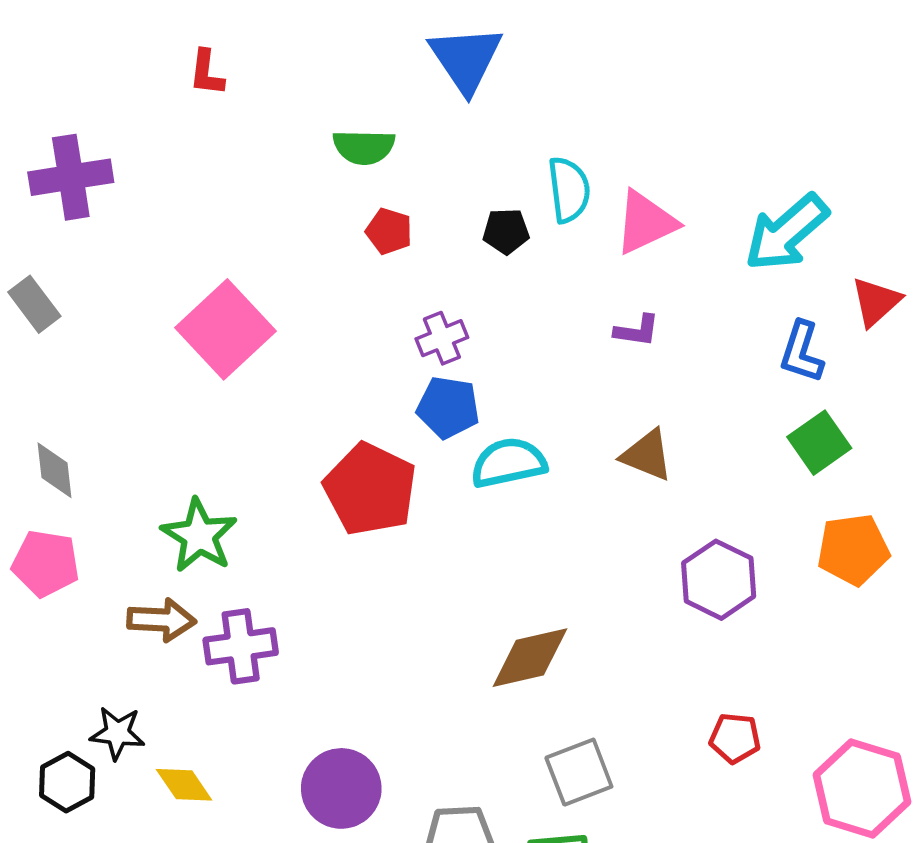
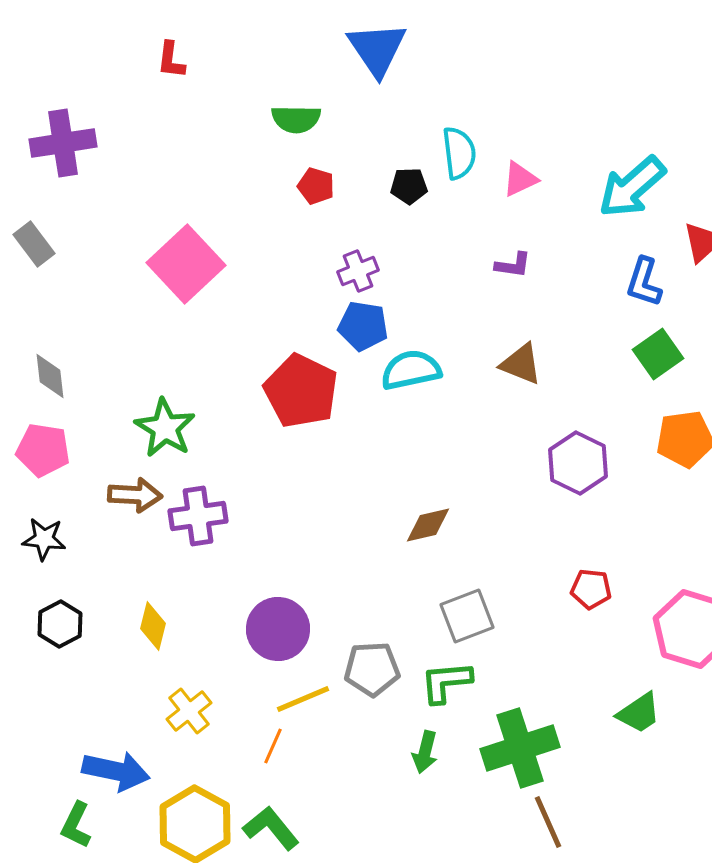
pink triangle: (646, 222) -> (520, 179), size x0.7
brown diamond: (530, 658) -> (428, 525), size x0.7
black star: (117, 733) -> (44, 539), moved
yellow diamond: (184, 785) -> (153, 626), turned 48

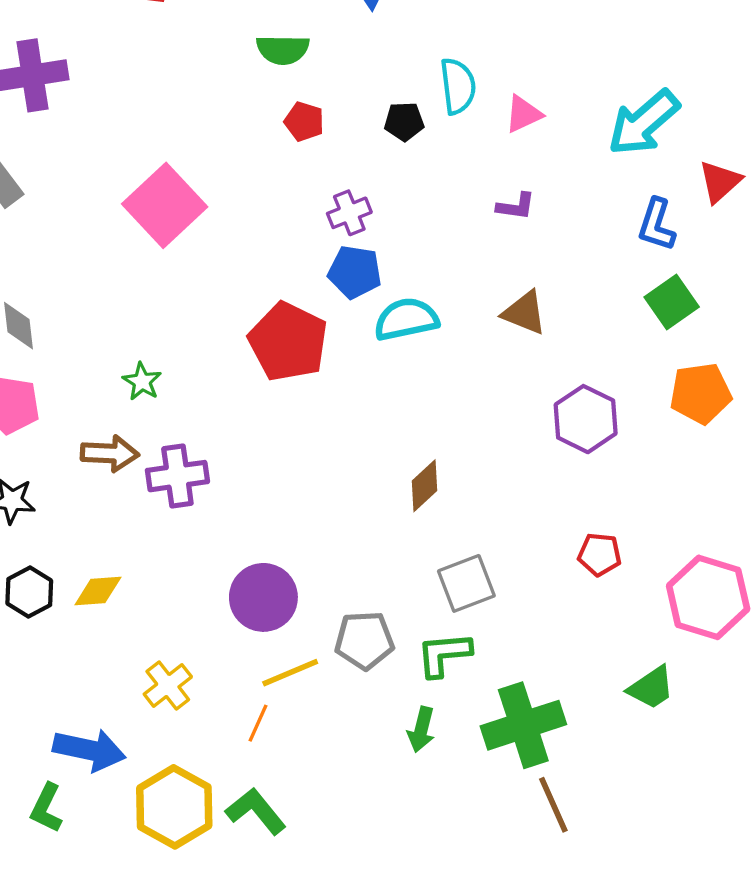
green star: (165, 428) -> (142, 381), size x0.6
brown diamond: (428, 525) -> (425, 486), turned -30
yellow diamond: (153, 626) -> (98, 591), moved, turned 72

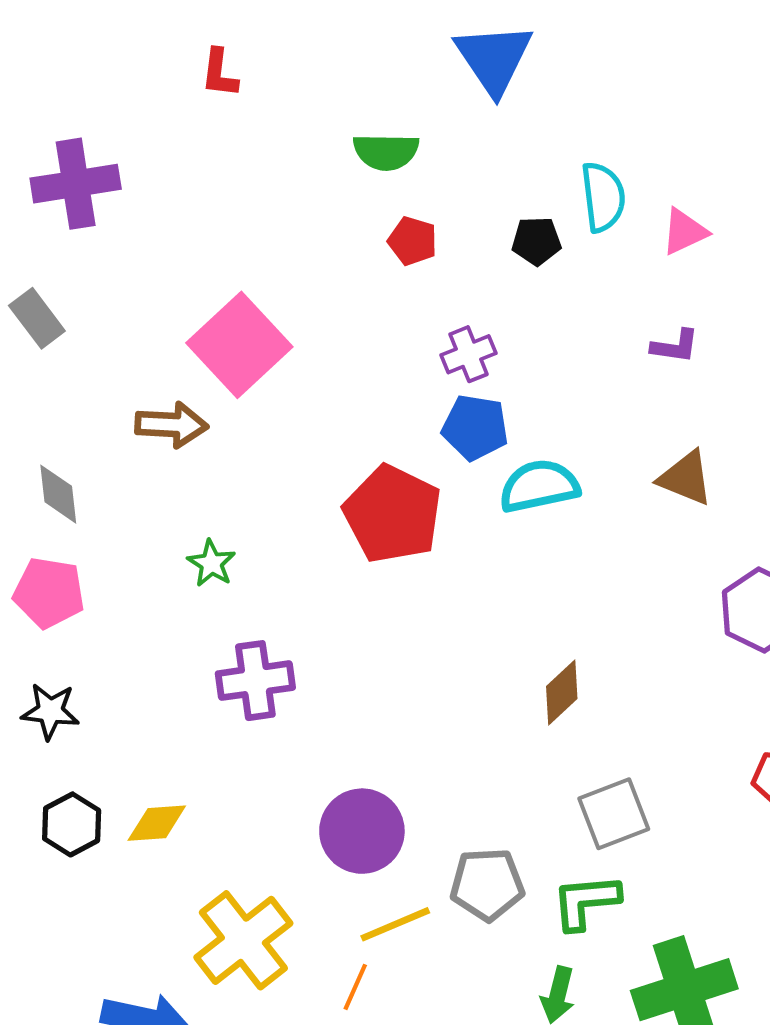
brown arrow: (110, 453) -> (171, 425), moved
yellow cross: (168, 685) -> (243, 940), size x1.6

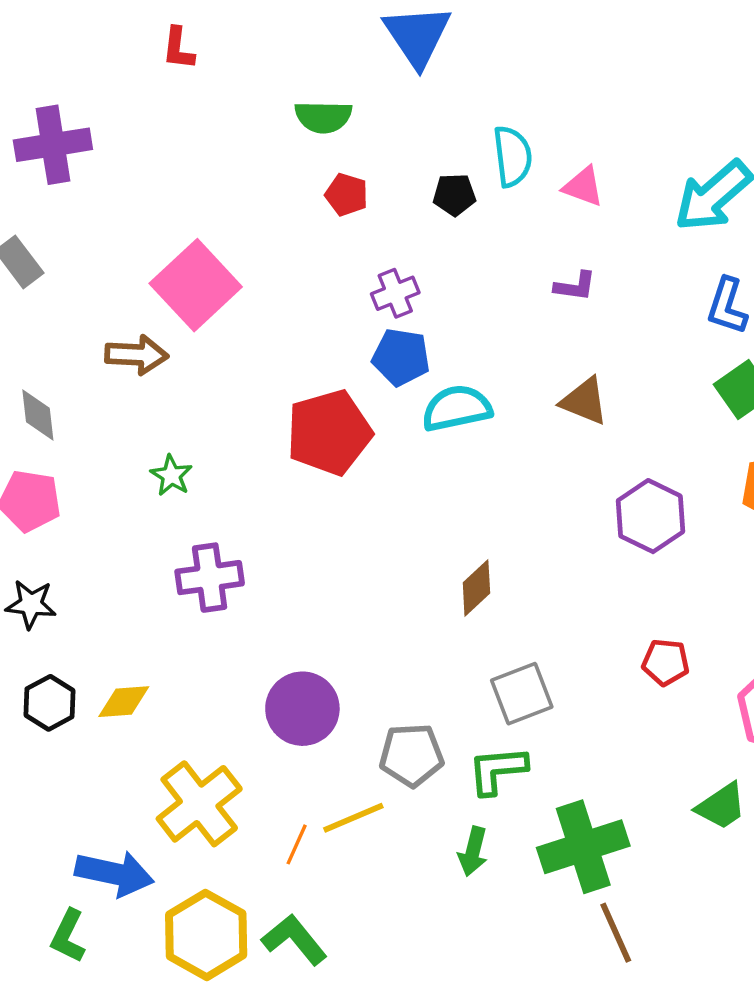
pink triangle: (684, 232) -> (583, 187), turned 45
red pentagon: (393, 514) -> (329, 433), turned 30
yellow line: (395, 924) -> (353, 818), moved

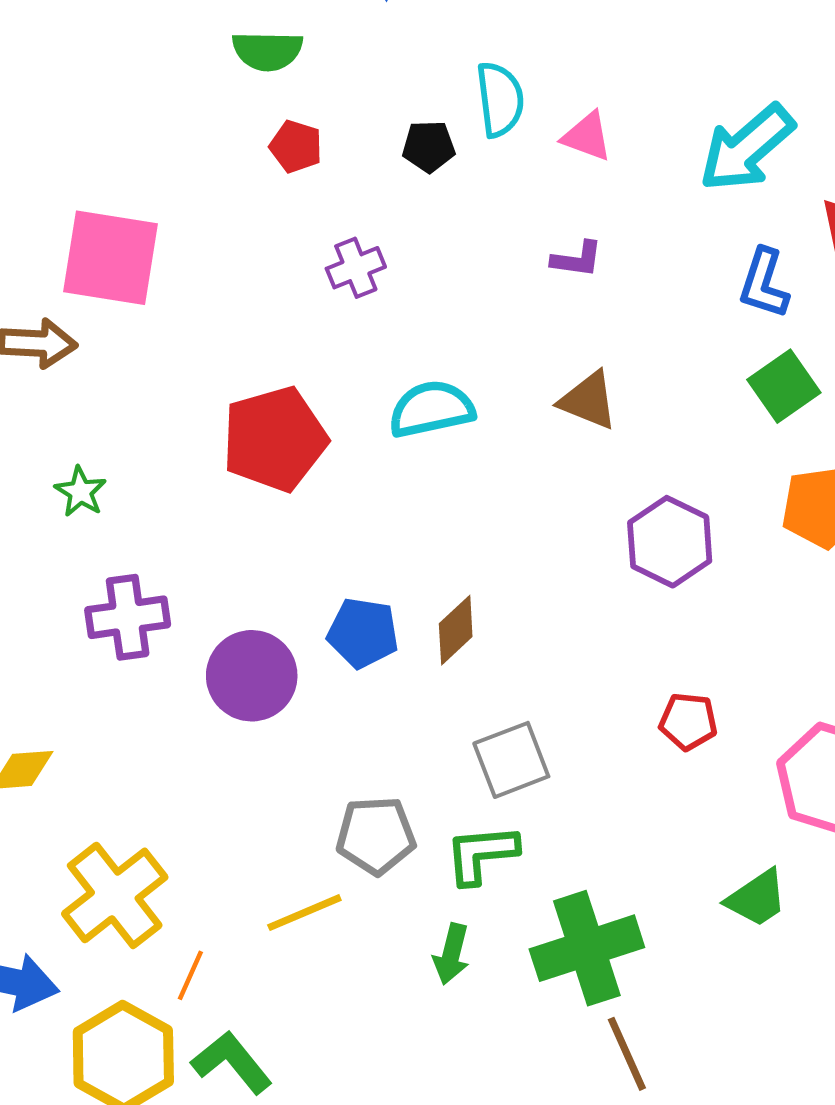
pink square: (196, 285) -> (110, 258), turned -38
blue pentagon: (401, 357) -> (363, 633), moved
purple circle: (302, 709) -> (252, 676), moved
orange line: (297, 844) -> (190, 975), moved

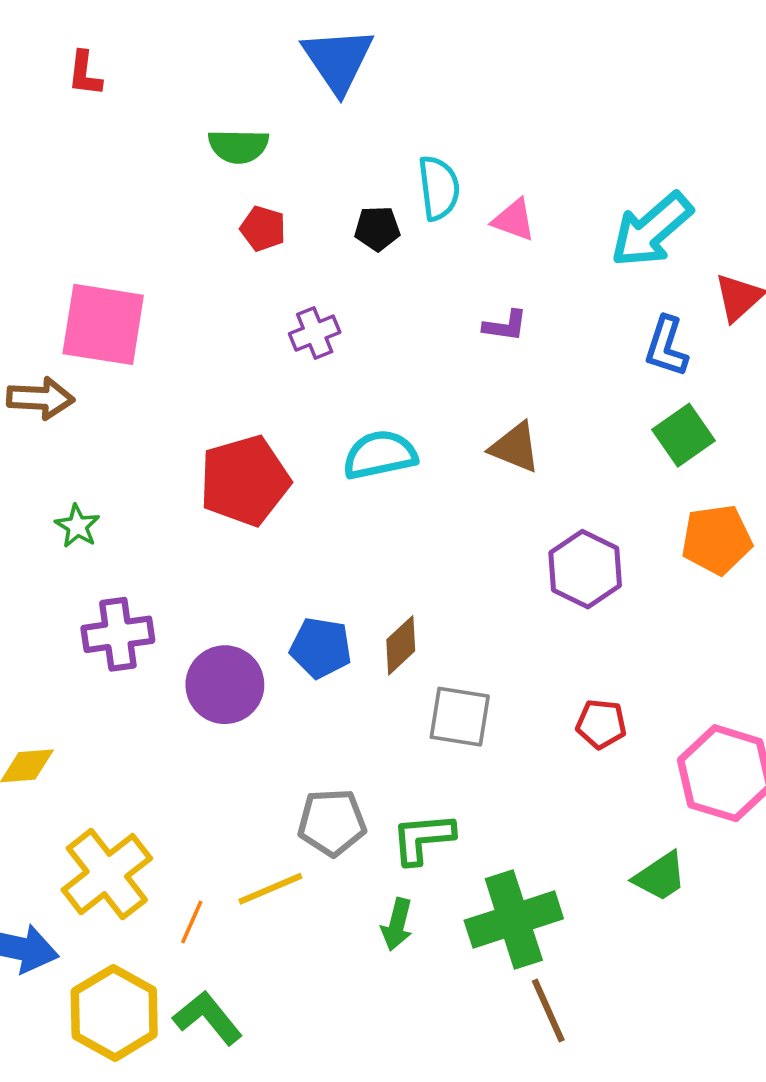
gray square: (511, 760) -> (460, 717), moved, turned 30
orange line: (190, 975) -> (192, 922), moved

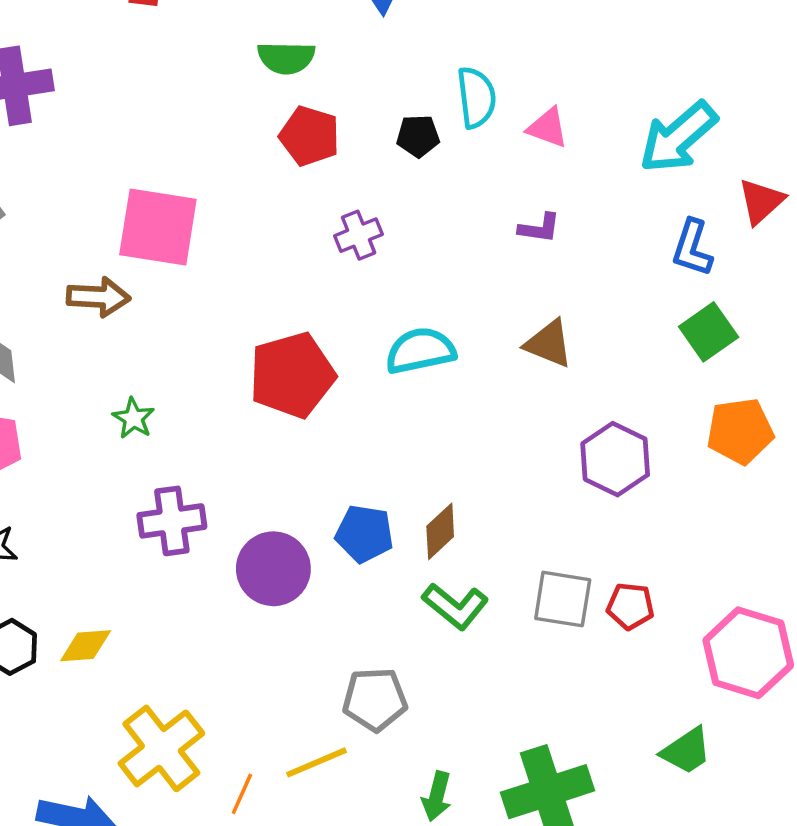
red pentagon: (263, 229) -> (310, 136), size x1.4
gray square: (460, 717) -> (563, 599), moved
green L-shape: (423, 838) -> (455, 606), moved, turned -136

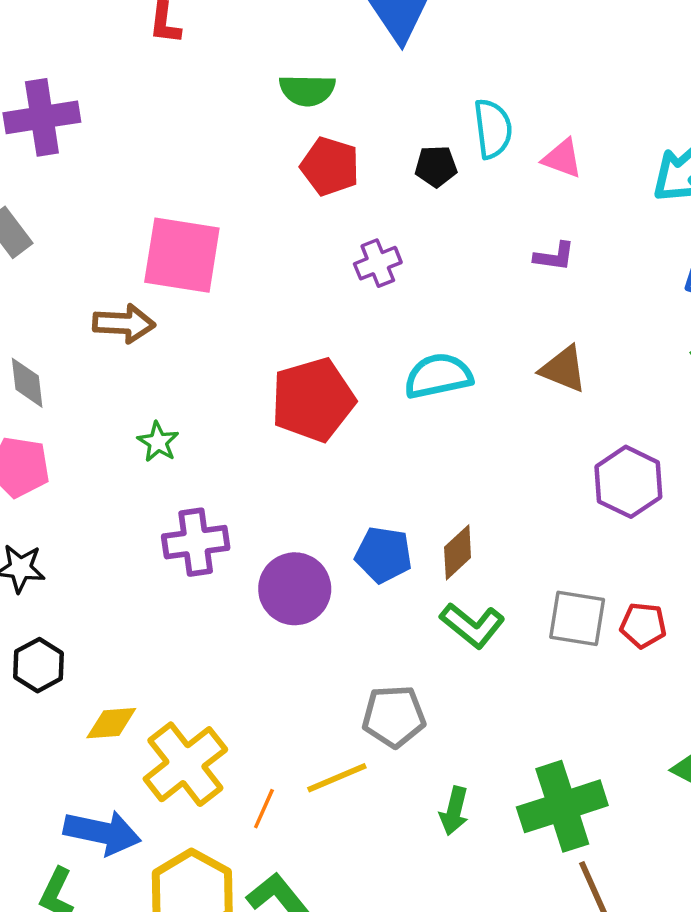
yellow diamond: (86, 646) -> (111, 723), moved

